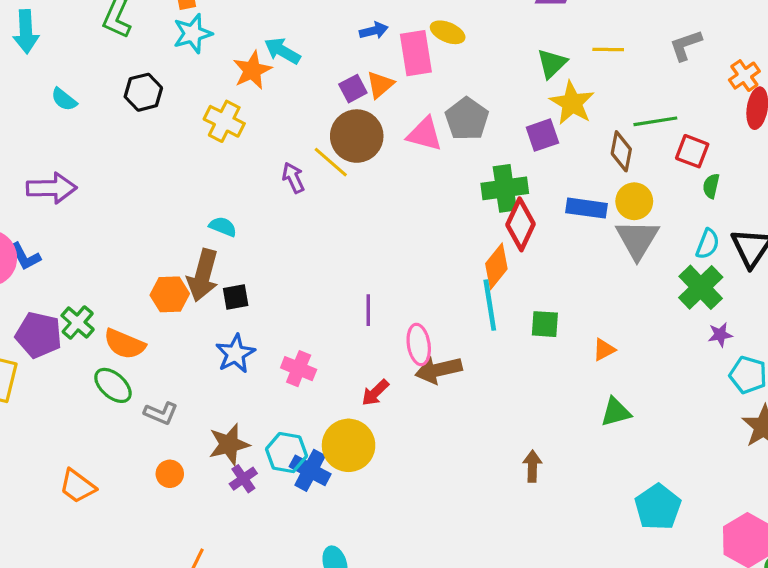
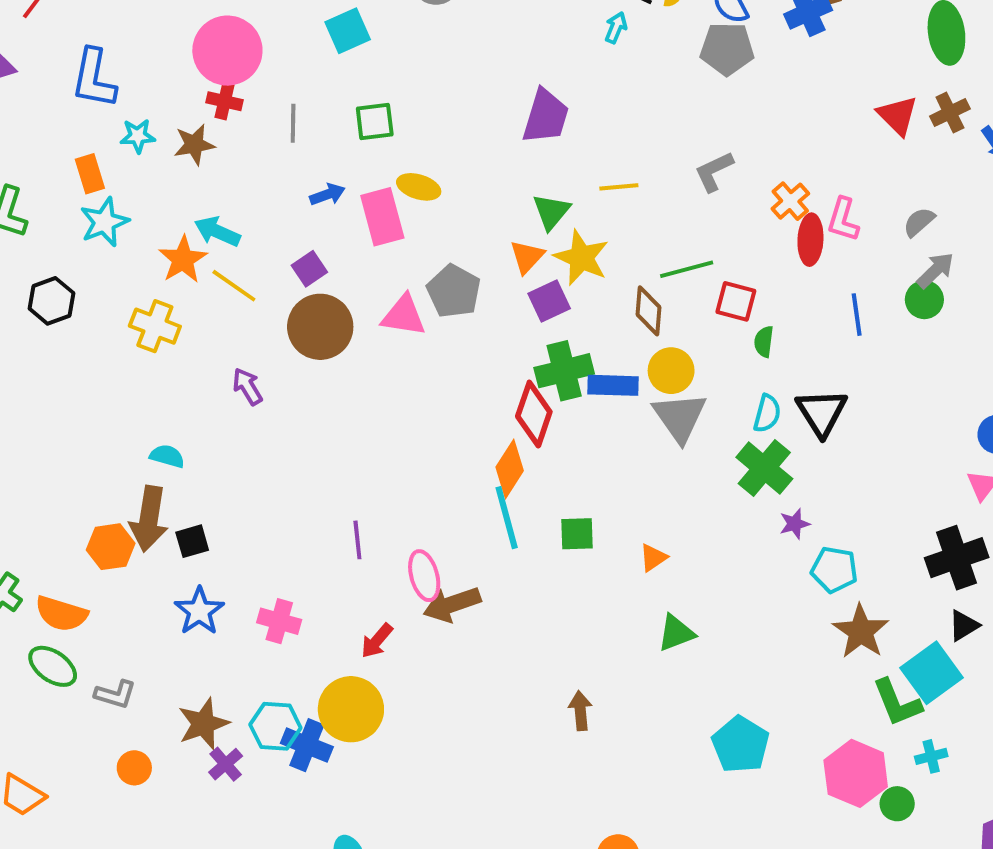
orange triangle: (380, 85) -> (527, 257), moved
yellow line: (331, 162) -> (234, 286), moved
green cross: (505, 188) -> (564, 371), moved

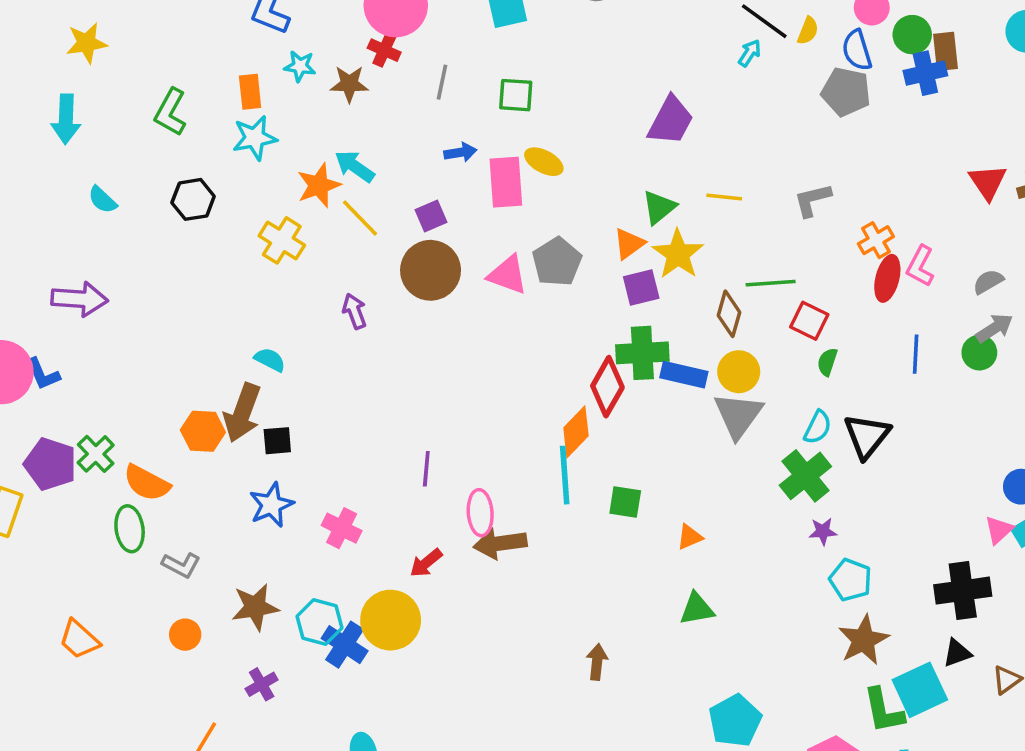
green ellipse: (53, 666) -> (130, 529), turned 36
purple cross: (226, 764) -> (262, 684), moved

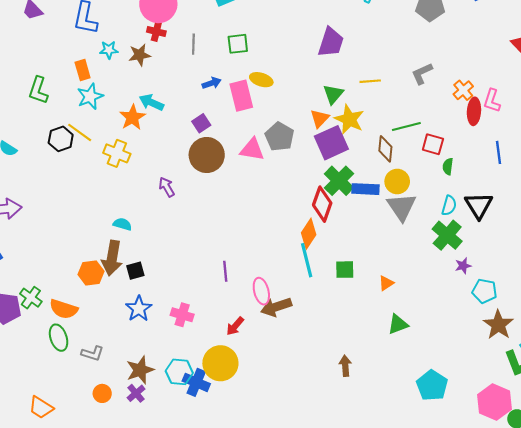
yellow line: (360, 218) -> (80, 132), moved
purple square: (641, 288) -> (331, 143), size x1.5
green cross: (642, 353) -> (339, 181), turned -32
purple cross: (262, 684) -> (136, 393), moved

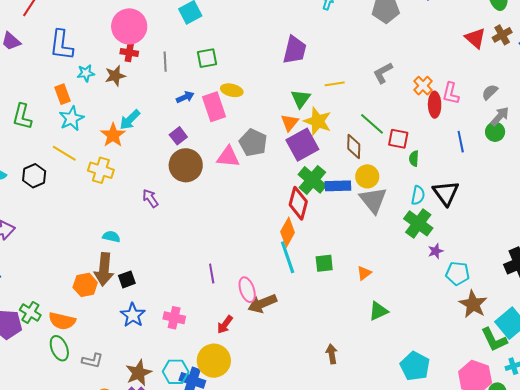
cyan arrow: (151, 102) -> (130, 120), turned -65
green line: (406, 126) -> (372, 124), turned 60
black hexagon: (61, 139) -> (34, 176), moved

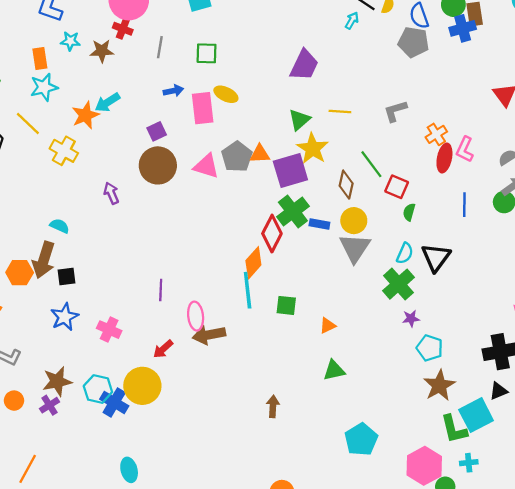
orange triangle: (290, 123) -> (260, 154), moved, turned 36
blue rectangle: (338, 186) -> (319, 224), size x0.7

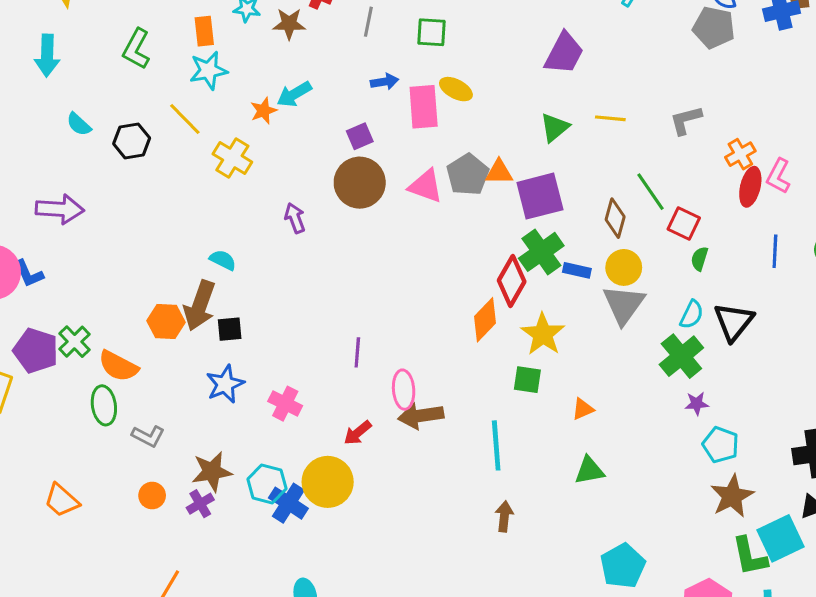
orange star: (85, 115) -> (264, 111), size x0.7
yellow star: (312, 149) -> (543, 334), moved
cyan line: (248, 290) -> (496, 445), moved

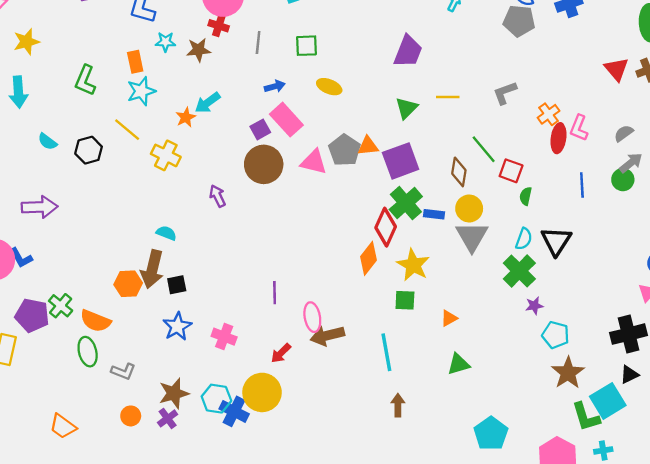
pink rectangle: (424, 107) -> (286, 120), moved, turned -32

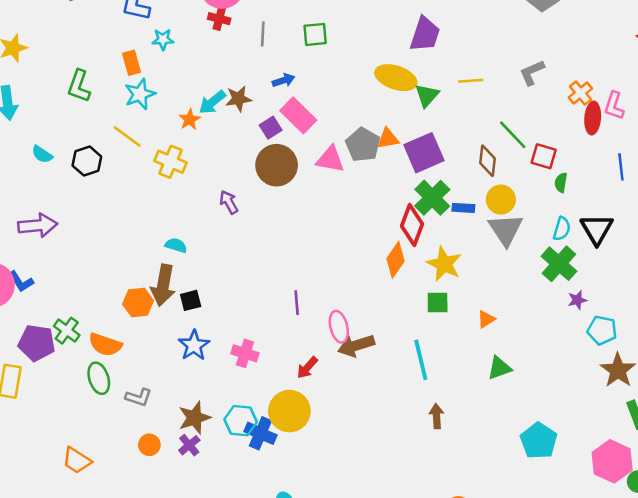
brown star: (198, 50) -> (238, 99), moved
yellow ellipse: (329, 87) -> (396, 78), moved, size x1.5

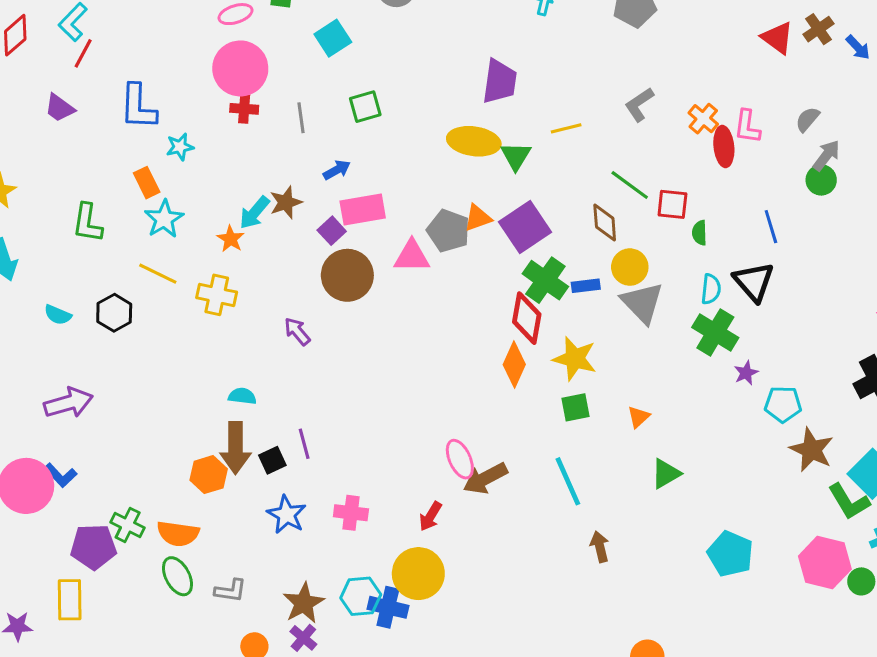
pink rectangle: (298, 115) -> (363, 210), turned -44
blue line: (621, 167) -> (771, 227), moved
purple line: (297, 303) -> (304, 444), moved

